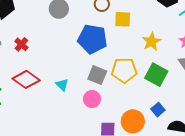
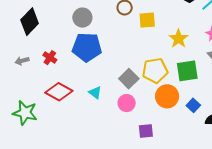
blue pentagon: (93, 39) -> (87, 47), moved
gray square: (97, 75) -> (129, 79), turned 30
green square: (156, 75) -> (187, 71), turned -30
orange circle: (133, 121) -> (167, 96), moved

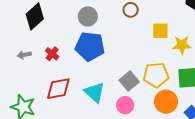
yellow square: (147, 20) -> (160, 31), moved
yellow star: (178, 39) -> (182, 45), turned 30
red diamond: (59, 92) -> (58, 89), turned -44
cyan triangle: (95, 93) -> (95, 92), size x1.6

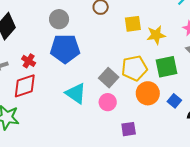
red diamond: (58, 89) -> (25, 86), moved

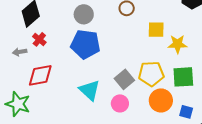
red cross: (29, 61) -> (39, 39), moved
blue square: (174, 101) -> (186, 112), turned -32

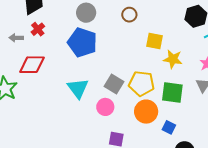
gray square: (124, 79) -> (114, 84), turned -30

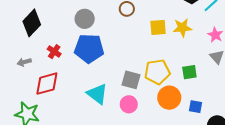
red cross: (38, 29) -> (54, 52), moved
yellow star: (173, 59) -> (182, 28), moved
green square: (172, 93) -> (189, 72), size x0.7

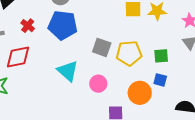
gray square: (131, 80) -> (102, 47), moved
orange circle: (169, 98) -> (140, 93), moved
blue square: (195, 107) -> (160, 80), moved

